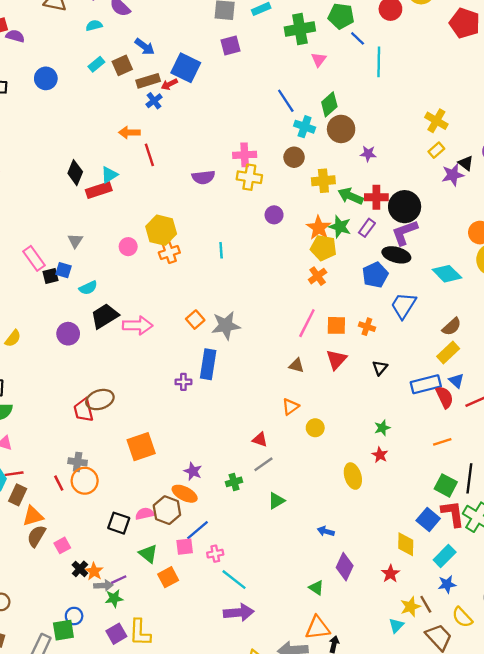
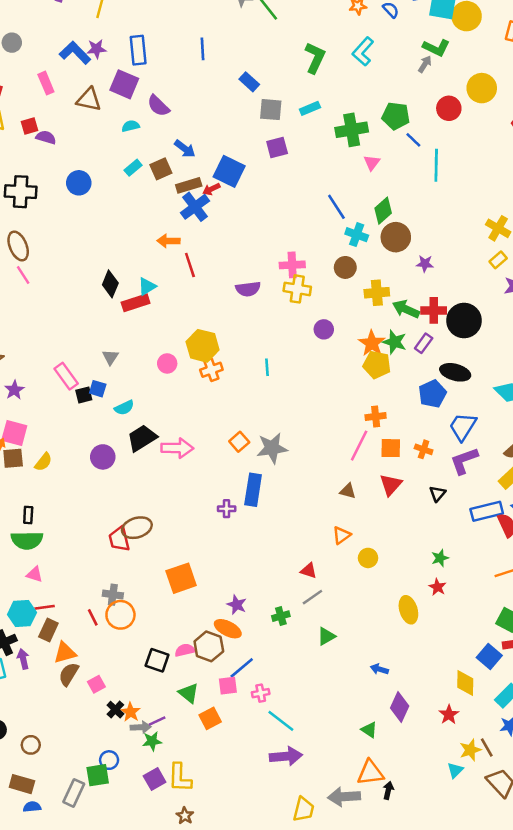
blue cross: (154, 101) -> (195, 207), size x1.6
purple L-shape: (405, 233) -> (464, 461), moved
orange cross: (318, 276) -> (376, 417), moved, turned 30

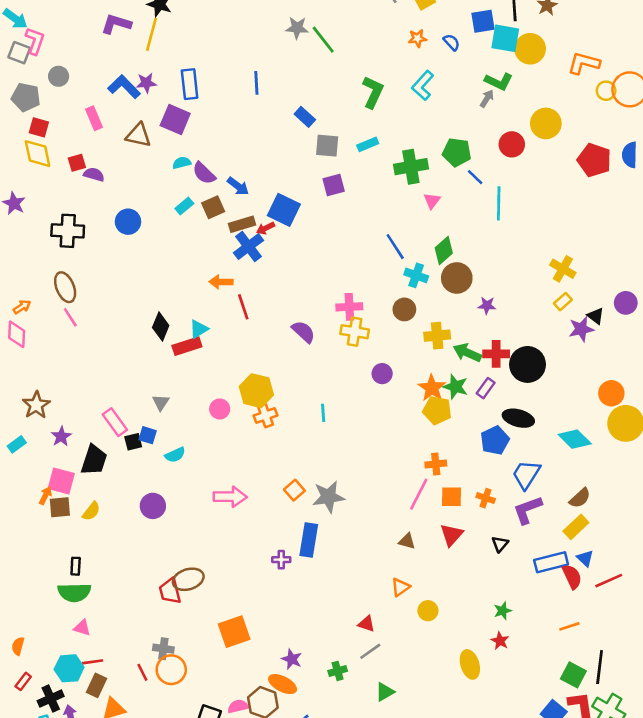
purple semicircle: (158, 106) -> (204, 173), moved
purple semicircle: (248, 289) -> (304, 332), turned -130
black trapezoid: (142, 438) -> (94, 460), moved, turned 140

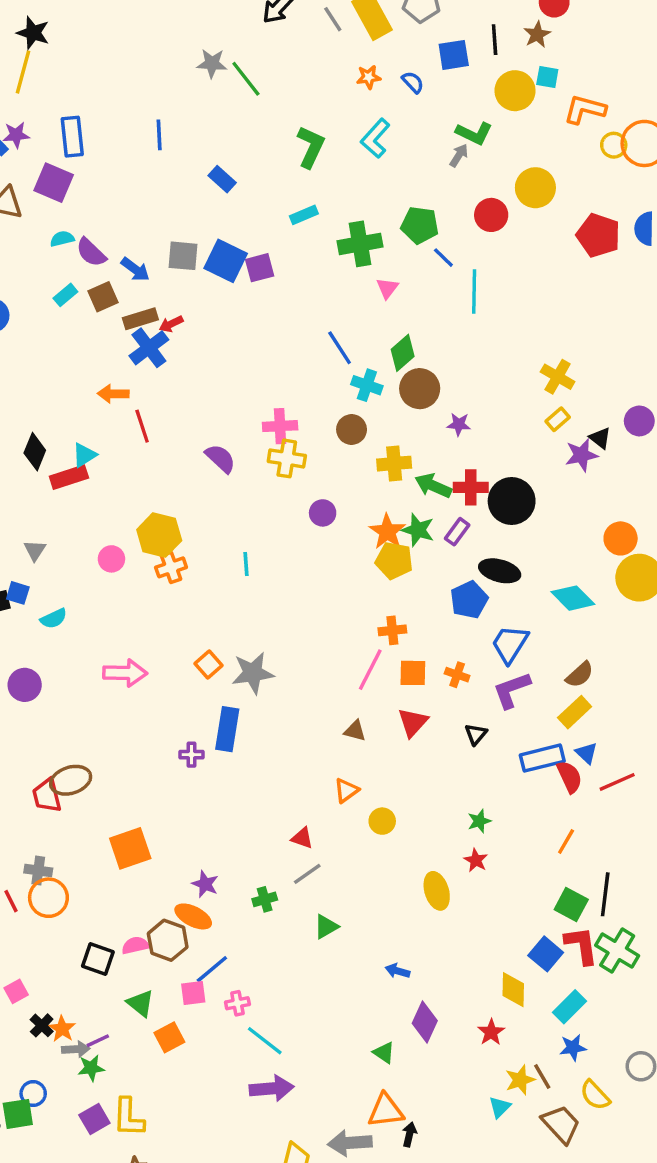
cyan square: (505, 38) -> (547, 77), moved, size x0.6
gray square: (327, 146) -> (183, 256), moved
blue square: (284, 210) -> (226, 261), moved
orange line: (569, 626) -> (566, 842), turned -42

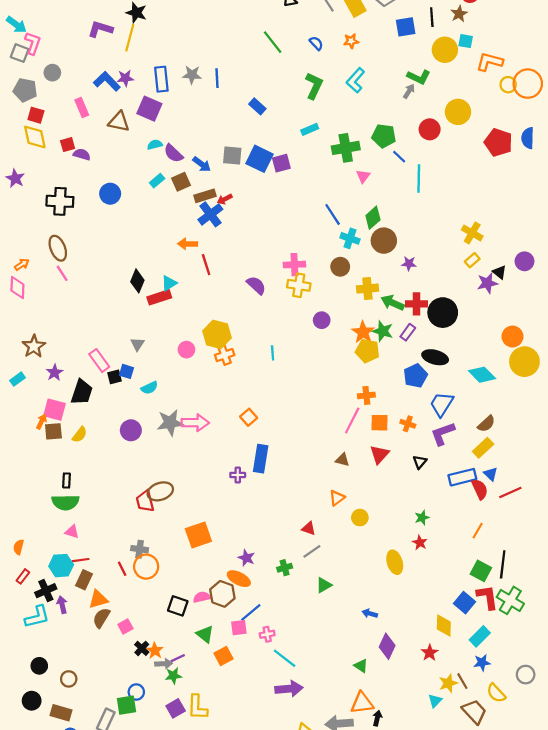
gray star: (212, 63) -> (192, 75), moved
blue semicircle: (413, 82) -> (316, 43), moved
gray star: (253, 673) -> (170, 423), moved

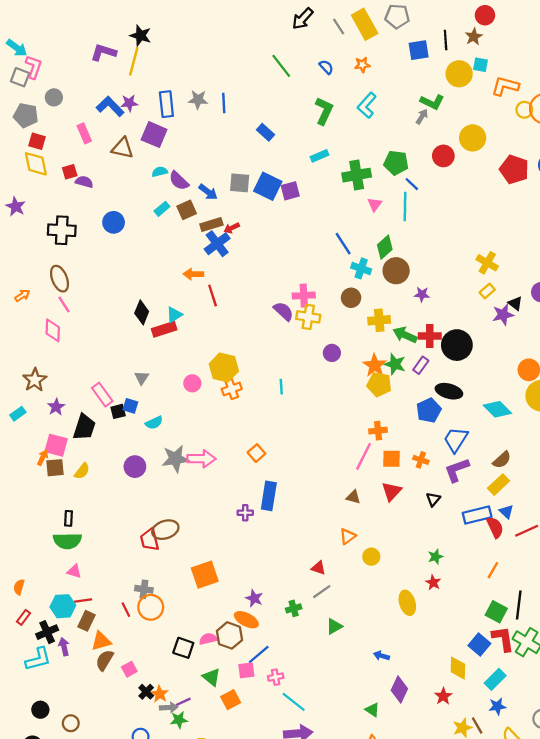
cyan line: (419, 178) -> (405, 207), moved
purple semicircle: (256, 285) -> (283, 311), moved
pink diamond: (17, 287) -> (53, 330), moved

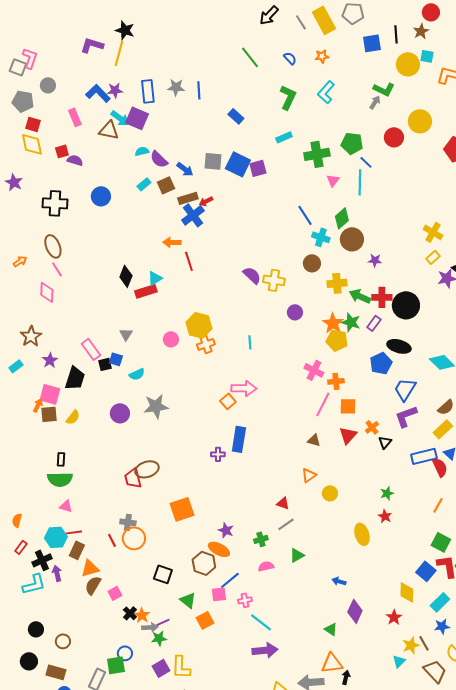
cyan arrow: (17, 48) -> (120, 118), moved
pink cross: (304, 296) -> (314, 370), moved, turned 30
pink arrow: (201, 459) -> (244, 388), moved
orange cross: (421, 460) -> (372, 427), moved, turned 32
pink semicircle: (208, 639) -> (266, 566), moved

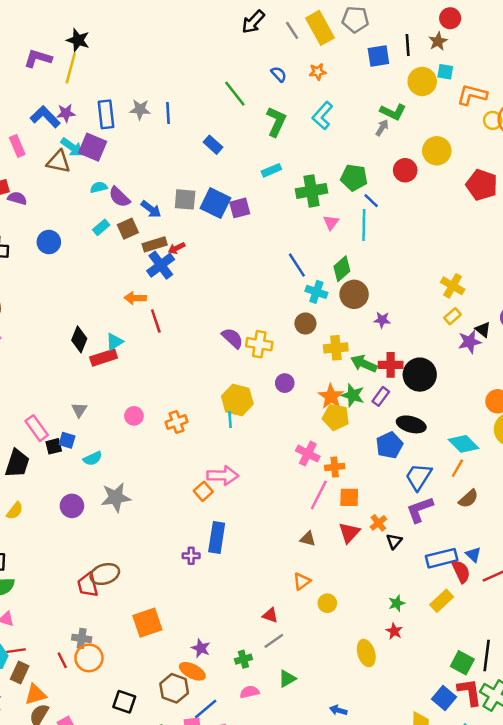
green line: (250, 57) -> (235, 94), moved
yellow hexagon: (199, 325) -> (237, 400), moved
yellow rectangle: (443, 429) -> (442, 601), moved
orange line: (438, 505) -> (457, 468), moved

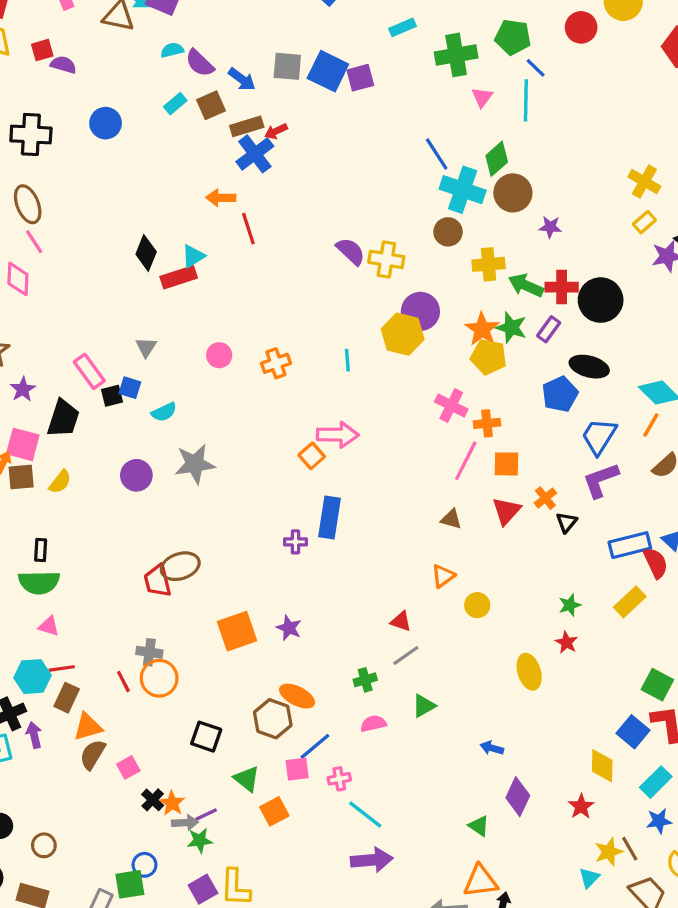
cyan cross: (316, 292) -> (463, 190), size x1.5
purple circle: (285, 383) -> (420, 311), size x1.5
yellow hexagon: (237, 400) -> (403, 334), moved
purple star: (201, 648) -> (289, 628), moved

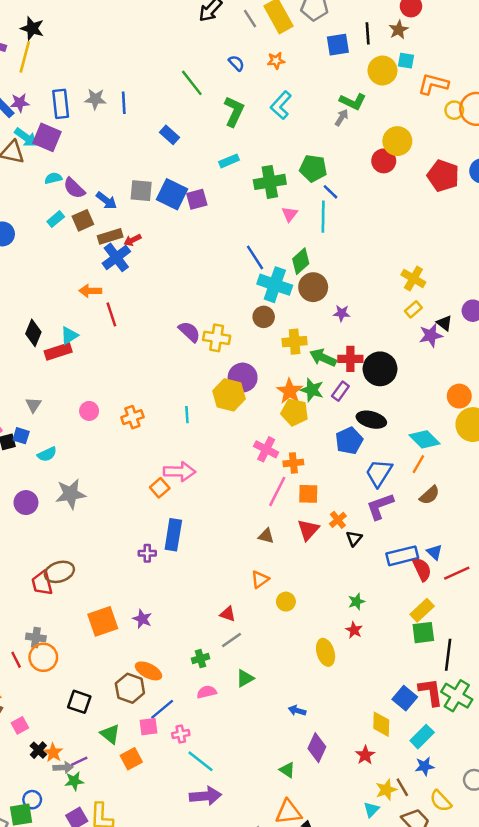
red circle: (581, 27) -> (384, 161), moved
yellow rectangle: (630, 602) -> (422, 610), moved
green square: (657, 685) -> (423, 633), moved, turned -35

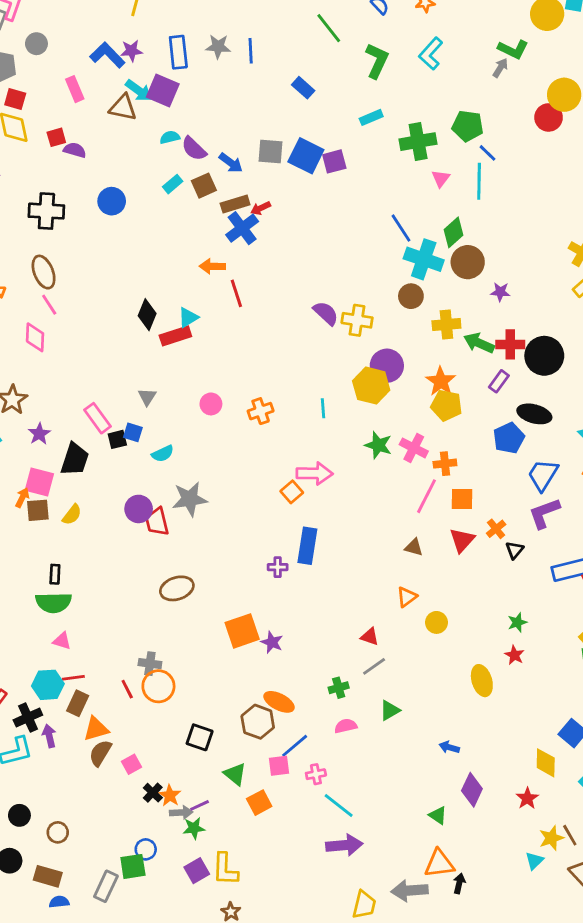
green star: (312, 390) -> (378, 445), moved
red trapezoid: (42, 583) -> (157, 522), moved
orange square: (103, 621) -> (242, 631), moved

